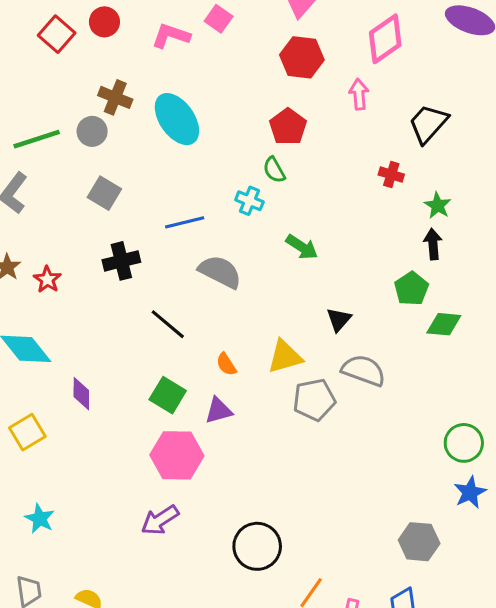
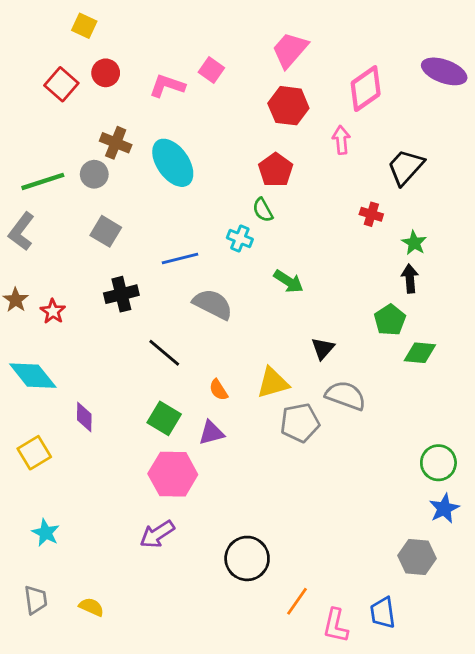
gray hexagon: (419, 542) -> (417, 557), moved

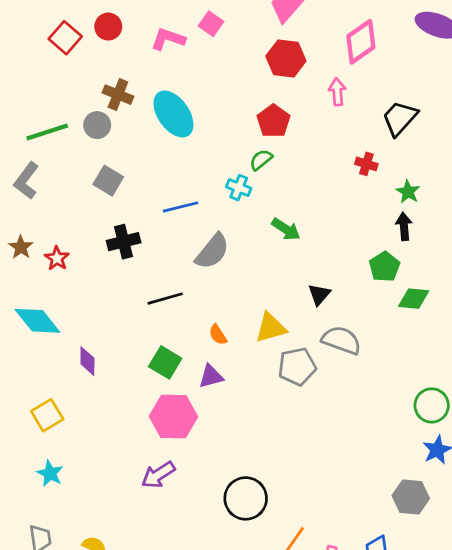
green semicircle: (263, 210) -> (261, 160), turned 80
gray semicircle: (213, 304) -> (212, 251), turned 102
black line: (164, 353) -> (165, 299), turned -56
yellow square: (34, 453) -> (47, 415), moved

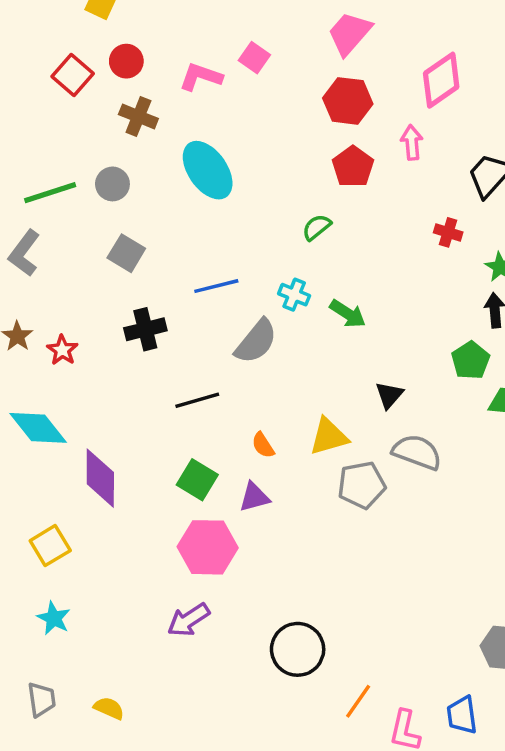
brown cross: (118, 95) -> (138, 117), moved
red pentagon: (273, 121) -> (353, 167), moved
cyan cross: (239, 188) -> (294, 295), moved
purple diamond: (87, 361) -> (100, 478), size x1.6

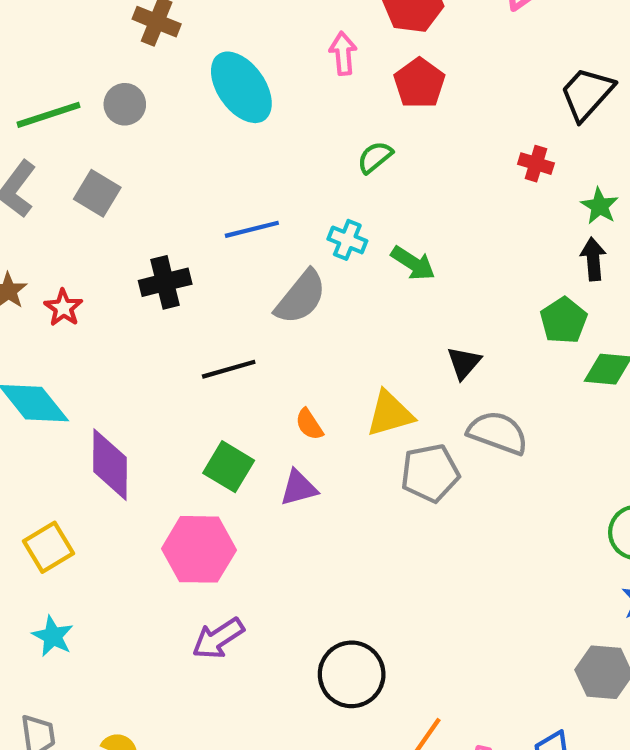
pink arrow: (412, 142) -> (343, 53), moved
gray square: (126, 253) -> (97, 193), moved
pink hexagon: (208, 547) -> (199, 549), moved

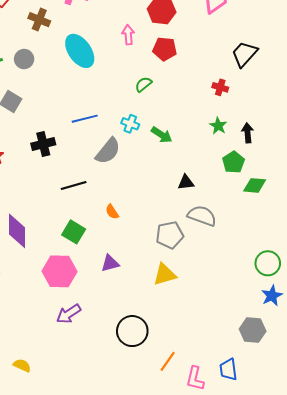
red pentagon: (419, 83) -> (165, 49), turned -30
green star: (600, 206) -> (218, 126), moved
black triangle: (464, 363) -> (186, 182), turned 42
yellow triangle: (390, 414) -> (165, 274), moved
purple triangle: (299, 488) -> (110, 263), moved

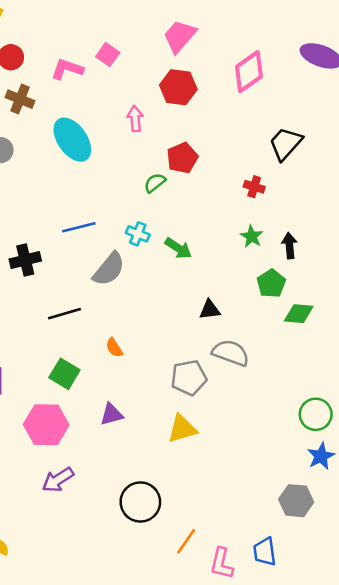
red pentagon: (165, 49) -> (182, 158), moved, turned -30

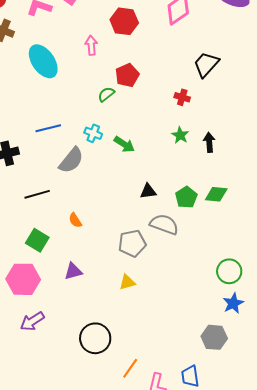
green pentagon: (271, 284) -> (186, 197), moved
yellow triangle: (182, 429) -> (127, 282), size x0.7

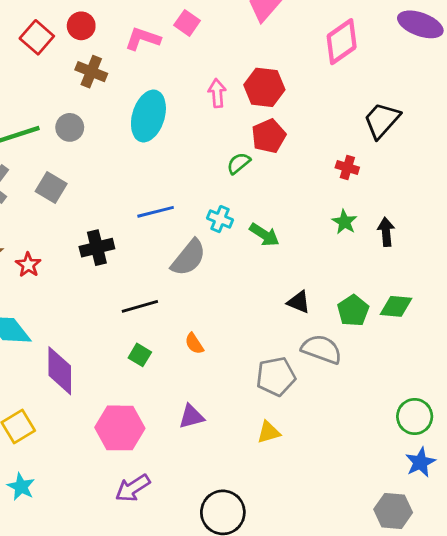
red hexagon: (124, 21) -> (264, 87), moved
cyan ellipse: (43, 61) -> (148, 116), turned 52
black triangle: (148, 191) -> (299, 302), turned 30
green square: (37, 240) -> (140, 355), moved, size x0.7

